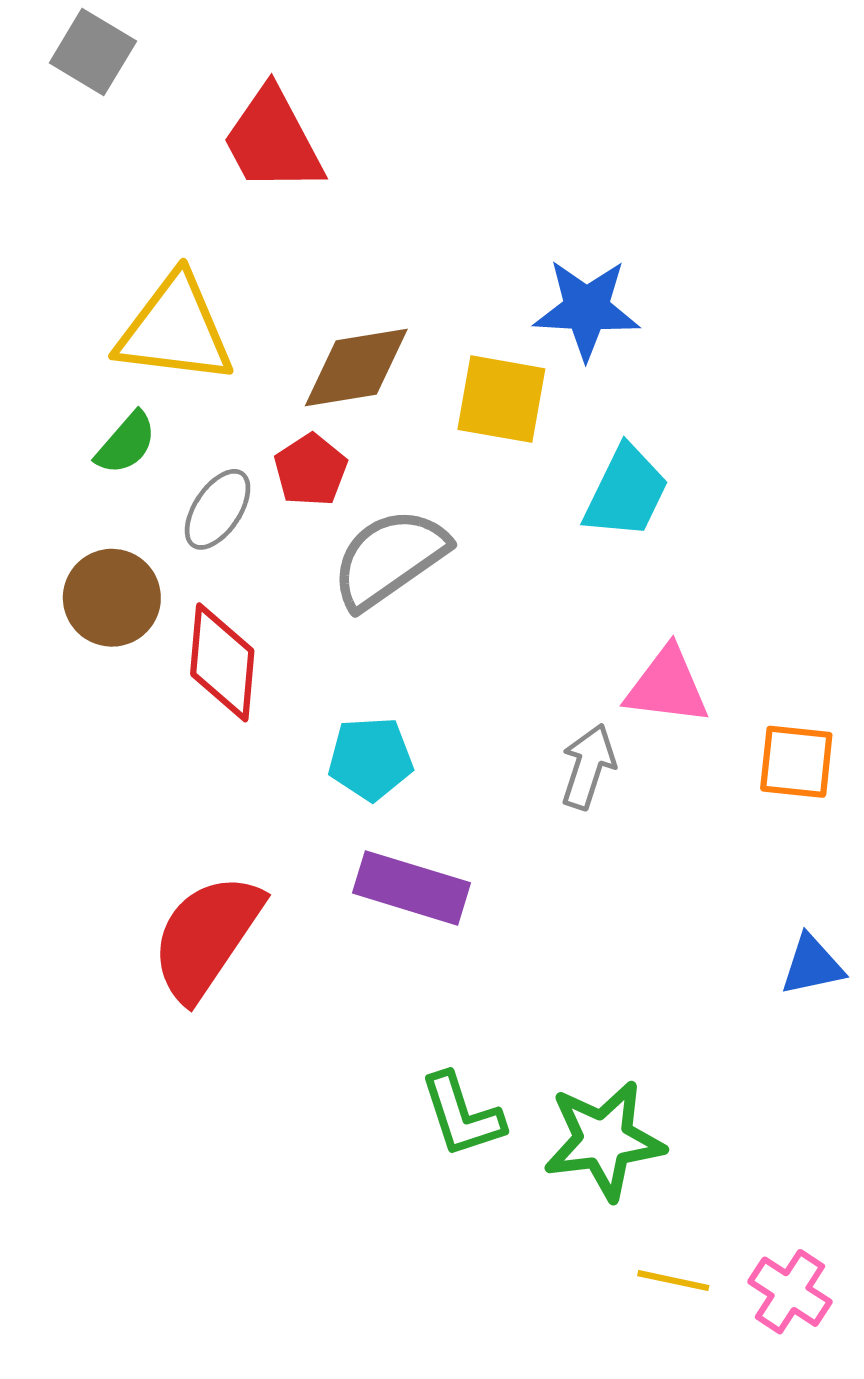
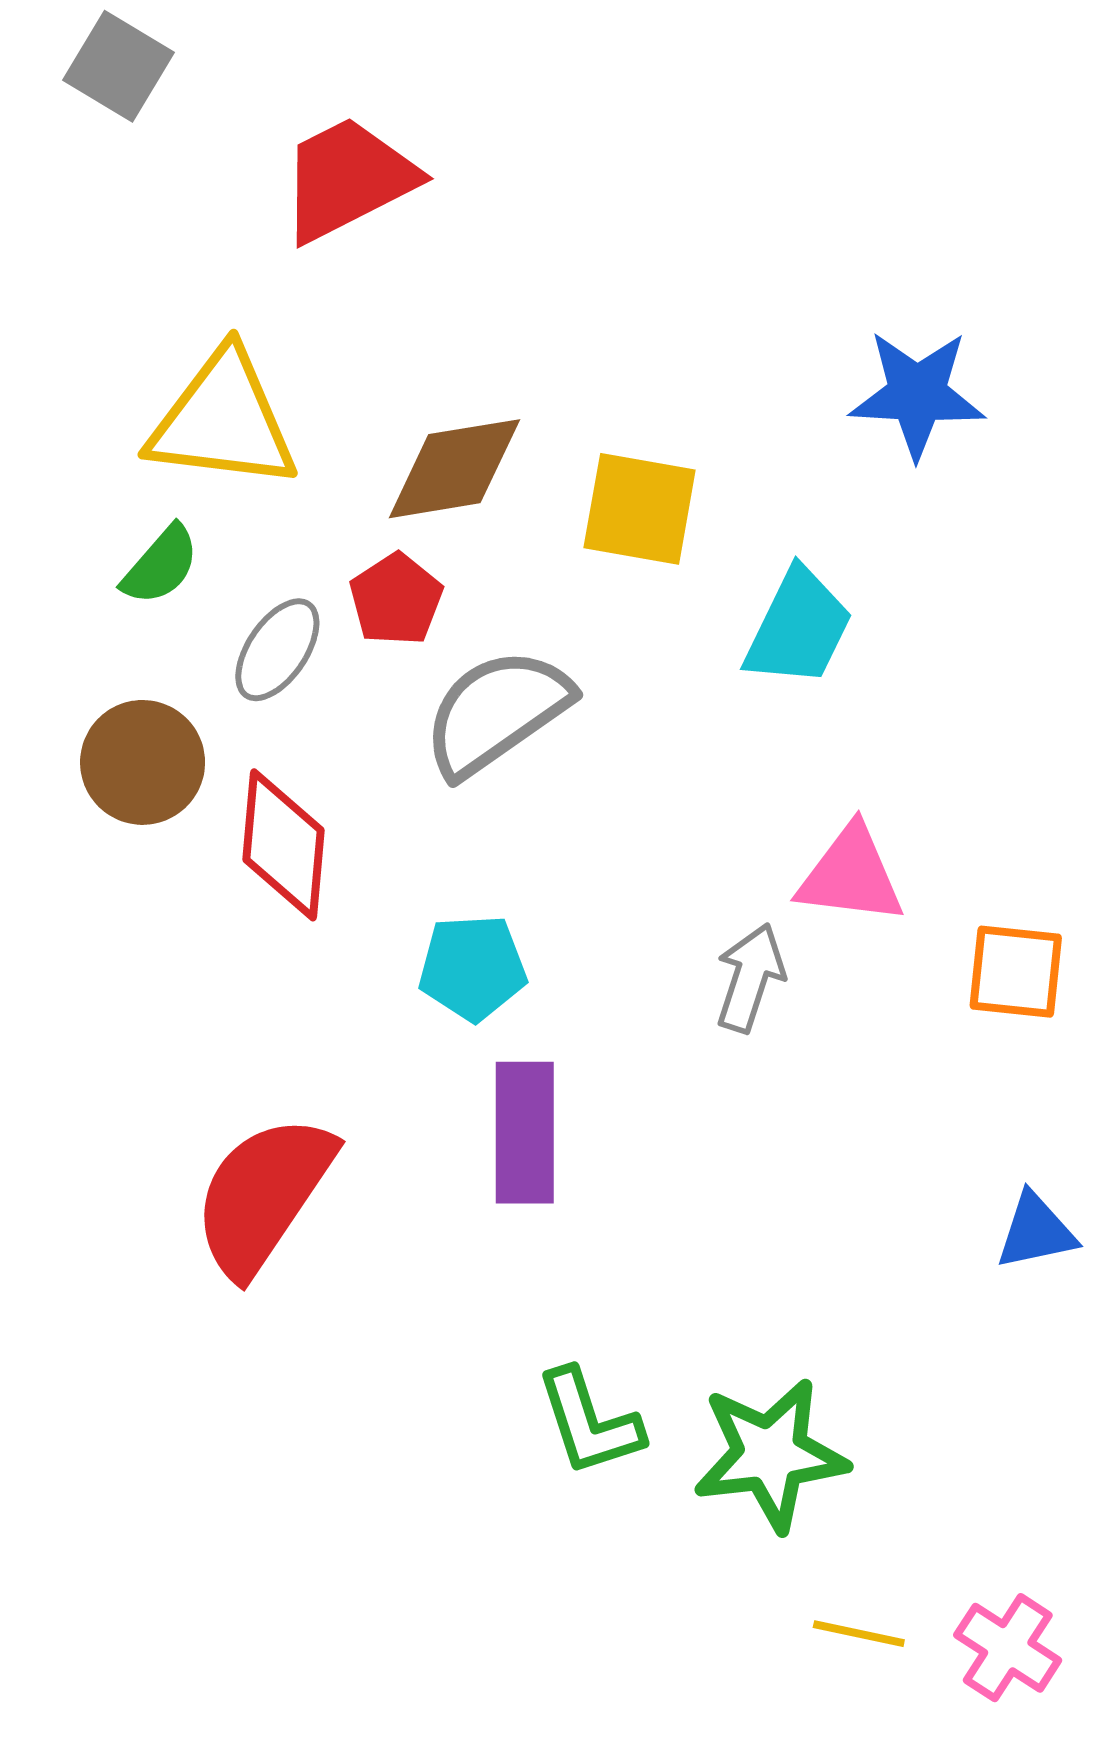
red trapezoid: (273, 140) -> (348, 179), turned 91
blue star: (587, 309) -> (917, 394), moved
purple rectangle: (411, 888) -> (525, 1133), turned 73

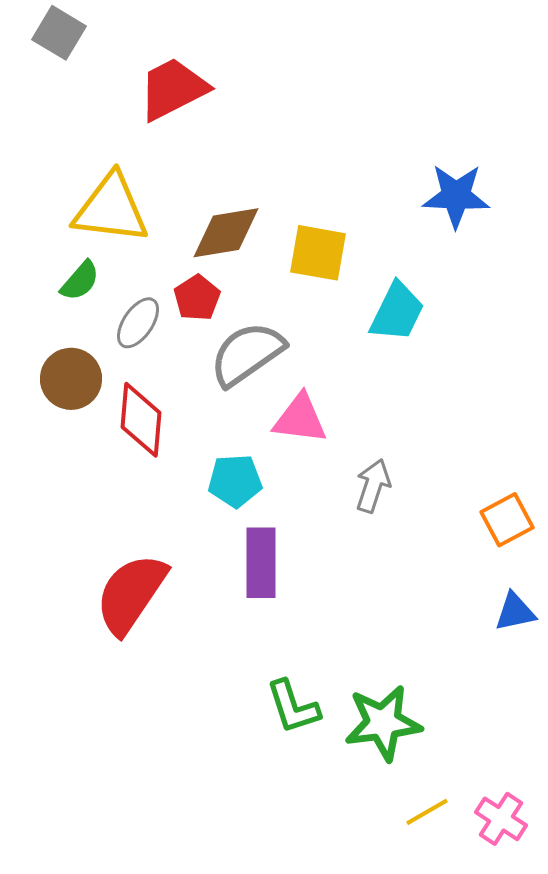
pink triangle: (851, 875) -> (300, 419), moved
orange square: (1016, 972) -> (507, 520), moved, turned -34
yellow line: (859, 1634) -> (427, 812), turned -42

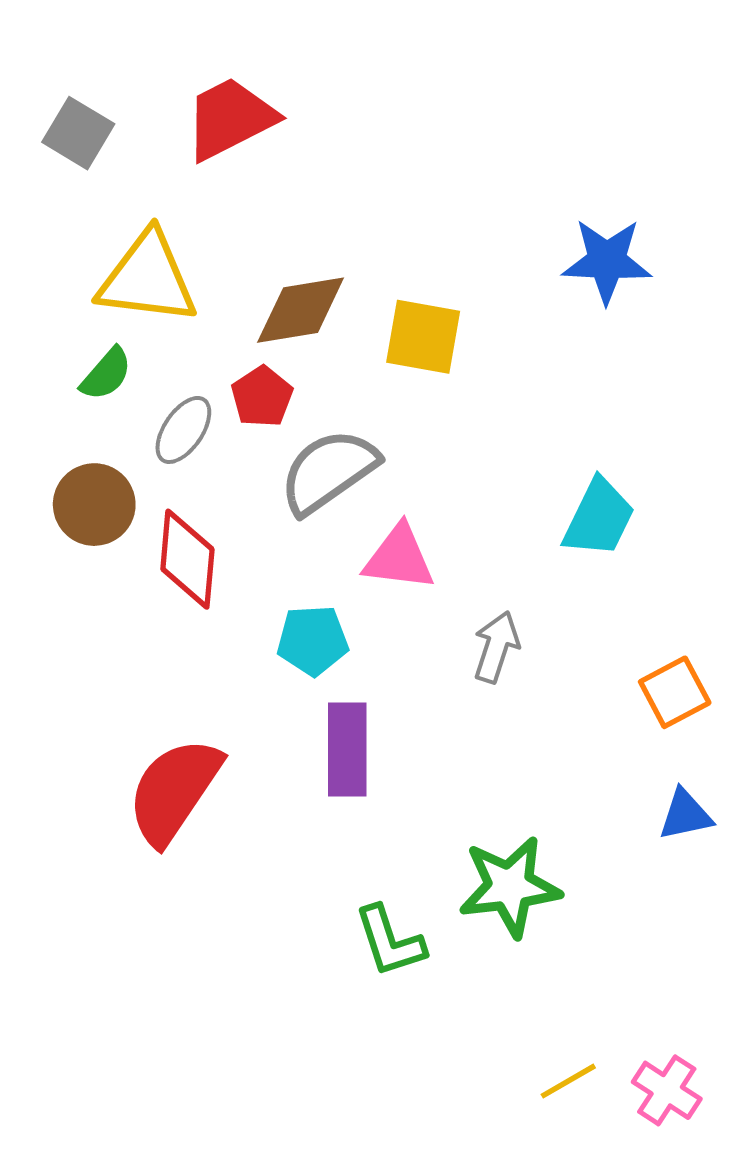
gray square: (59, 33) -> (78, 133), moved
cyan trapezoid: (397, 312) -> (599, 518), moved
green star: (383, 723) -> (510, 887), moved

